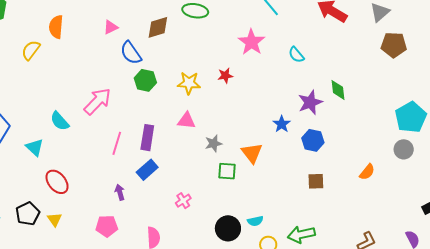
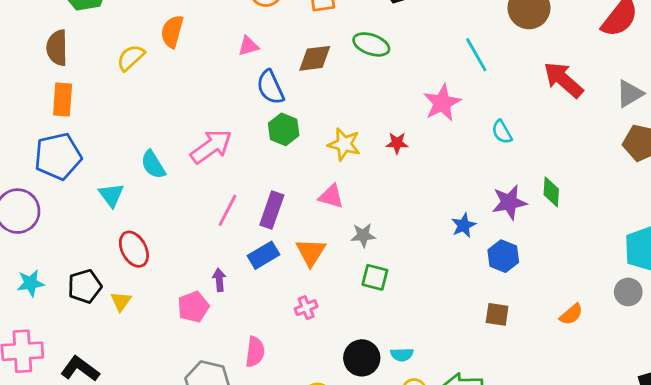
orange triangle: (252, 153) -> (311, 252), moved
pink pentagon: (107, 226) -> (193, 307), moved, turned -30

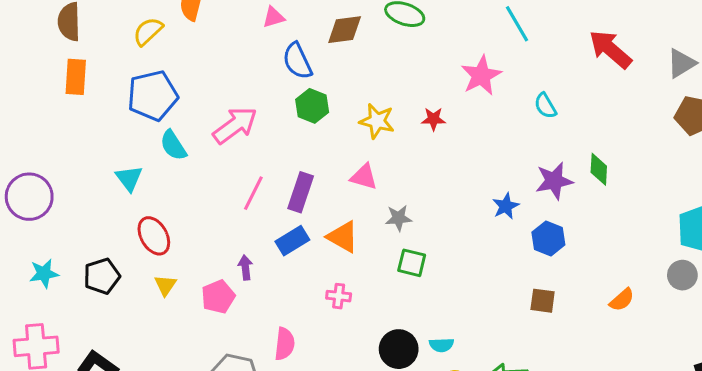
blue pentagon: (58, 156) -> (153, 96), moved
orange triangle: (311, 252) -> (343, 237), turned -32
yellow triangle: (121, 301) -> (165, 285), moved
pink cross: (306, 308) -> (339, 296), turned 30

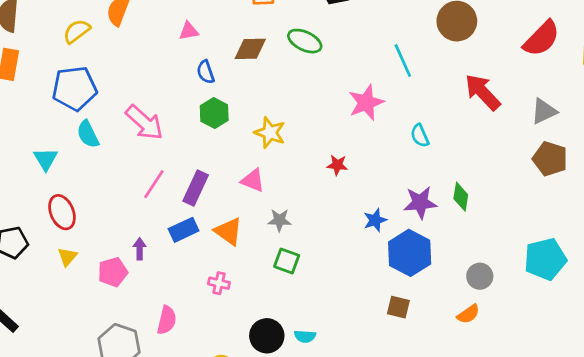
blue semicircle: (297, 61) -> (206, 72), size x0.7
red star: (433, 119) -> (337, 165), moved
pink arrow: (235, 125) -> (144, 123), turned 72
blue hexagon: (548, 239) -> (410, 253), size x1.5
gray circle: (682, 275) -> (480, 276), moved

